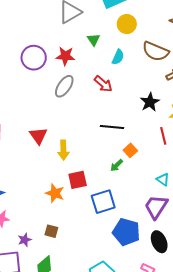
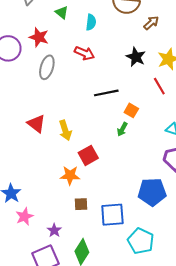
red star: (65, 56) -> (39, 37), turned 30
blue square: (103, 202) -> (112, 215), moved, turned 30
brown square: (51, 231) -> (81, 204), moved

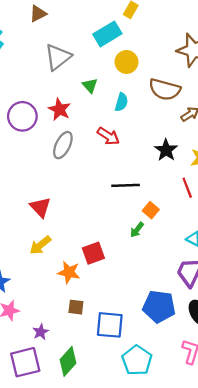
yellow arrow: (65, 130) -> (40, 245), moved, turned 60

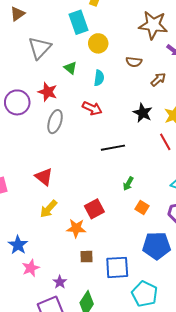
cyan rectangle: (107, 34) -> (79, 22), turned -70
brown semicircle: (165, 89) -> (134, 62), size x0.6
orange square: (151, 210) -> (142, 208), moved

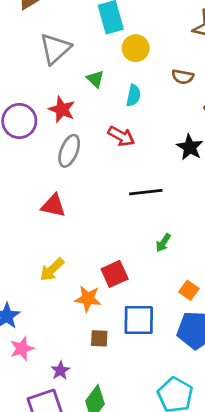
red triangle: (44, 177) -> (53, 206), moved, turned -30
orange square: (142, 208) -> (189, 290), moved
blue square: (117, 267) -> (139, 320), moved

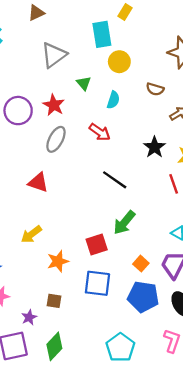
black line: (146, 192) -> (115, 180), turned 35
green arrow: (163, 243) -> (124, 223), size x1.6
red square: (115, 274) -> (97, 245), moved
orange star: (88, 299) -> (58, 261), turned -30
brown square: (99, 338) -> (54, 301), moved

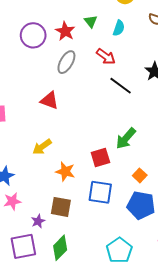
green triangle: (84, 83) -> (91, 21), moved
black line: (115, 180) -> (121, 86), moved
orange star: (58, 261) -> (65, 172), turned 30
brown square: (54, 301) -> (61, 207), size x1.5

